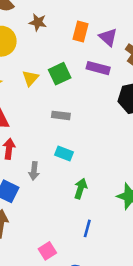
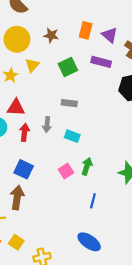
brown star: (38, 22) -> (51, 35), moved
yellow triangle: (30, 78) -> (32, 65), moved
gray arrow: (34, 171) -> (47, 125), moved
pink square: (47, 251) -> (66, 171), moved

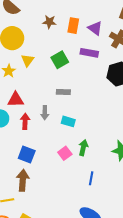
brown star: (51, 35) -> (49, 22), moved

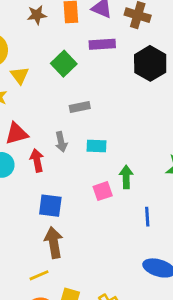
pink square: (65, 153) -> (103, 191), turned 32

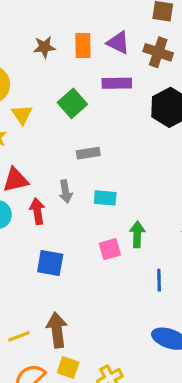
brown arrow: (54, 243) -> (57, 330), moved
yellow line: (39, 275) -> (19, 336), moved

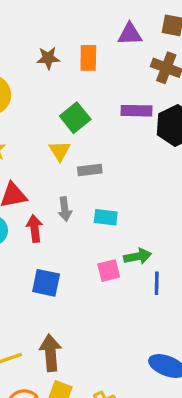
purple triangle: (118, 43) -> (130, 34), moved, turned -30
purple rectangle: (117, 83) -> (137, 111), moved
yellow triangle: (22, 114) -> (60, 151), moved
green arrow: (137, 234) -> (138, 256), turned 75
blue line: (159, 280) -> (157, 283), moved

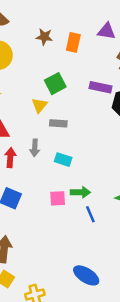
blue line: (157, 283) -> (90, 214), turned -35

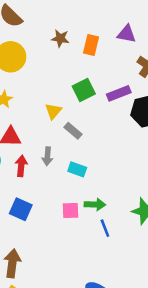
green square: (55, 84) -> (84, 90), moved
purple rectangle: (100, 87) -> (119, 93), turned -35
gray rectangle: (58, 123) -> (73, 131), turned 35

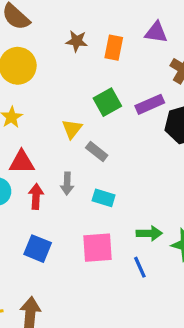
green arrow: (95, 205) -> (149, 233), moved
pink square: (70, 210) -> (98, 248), size x1.5

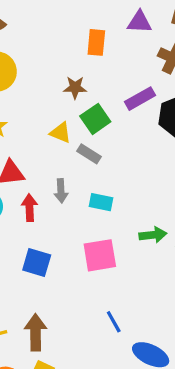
brown star: (77, 41) -> (75, 88), moved
green square: (107, 102) -> (95, 119), moved
yellow triangle: (72, 129) -> (60, 133), turned -40
blue line: (140, 267) -> (114, 322), moved

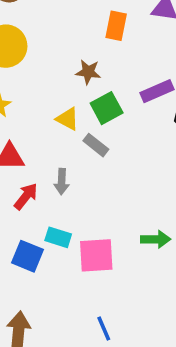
cyan rectangle: (101, 202) -> (58, 237), moved
red arrow: (30, 208) -> (26, 196), turned 35

